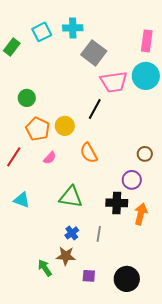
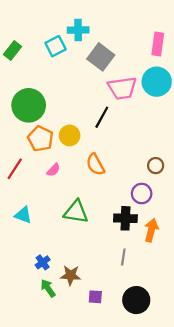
cyan square: (42, 32) -> (56, 46), moved
green circle: (27, 98) -> (29, 105), size x1.8
blue cross: (72, 233) -> (43, 262), moved
gray line: (99, 234) -> (123, 257), moved

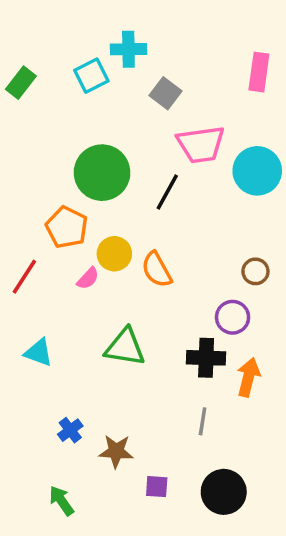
gray square: (101, 57) -> (166, 93), size x0.7
cyan circle: (157, 82) -> (257, 171), moved
green circle: (29, 105) -> (102, 173), moved
yellow circle: (70, 135) -> (114, 254), moved
green arrow: (48, 288) -> (61, 501), moved

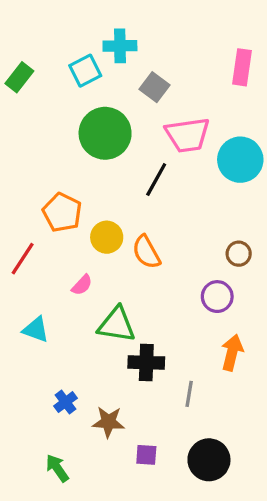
green circle: (102, 173) -> (105, 133), moved
pink semicircle: (88, 278) -> (82, 285), moved
black cross: (206, 358) -> (146, 363), moved

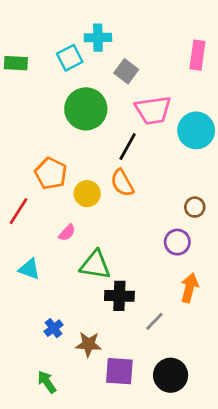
green rectangle: (19, 77) -> (16, 63), turned 55
orange semicircle: (146, 252) -> (122, 183), moved
gray line: (189, 394) -> (154, 321), turned 35
purple square: (146, 455) -> (119, 371), size x1.6

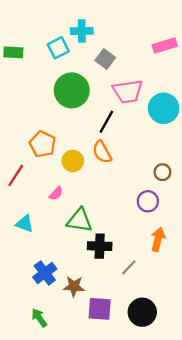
pink rectangle: (197, 55) -> (165, 46), turned 65
blue cross: (54, 328) -> (45, 273), size x1.5

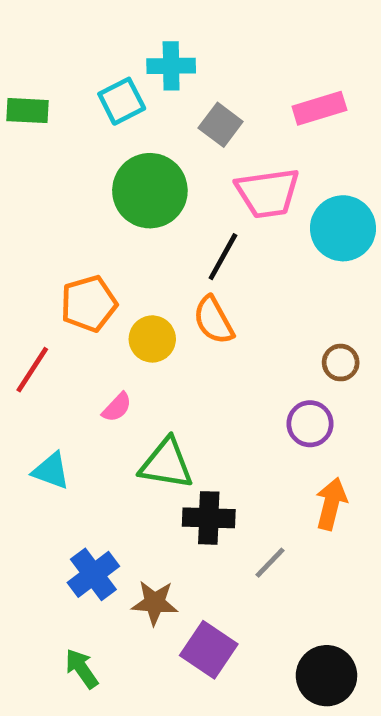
pink rectangle: (165, 46) -> (319, 108), moved
orange pentagon: (43, 144) -> (89, 304), turned 30
purple square: (100, 309) -> (209, 650), turned 30
black circle: (142, 312) -> (326, 676), moved

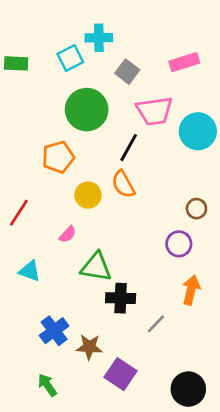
orange pentagon: (89, 304) -> (58, 157), moved

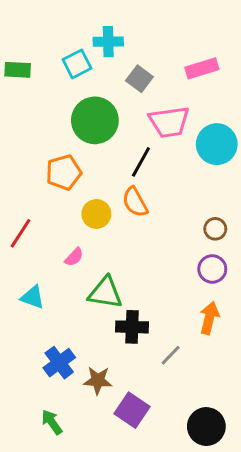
purple circle: (179, 244) -> (212, 269), moved

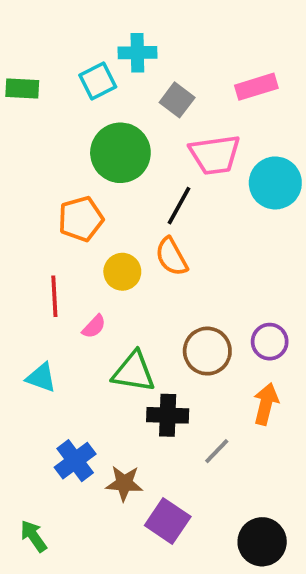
brown circle: (215, 229) -> (207, 351), moved, size x1.6
red line: (21, 233) -> (54, 296), moved, turned -36
green arrow: (52, 422) -> (34, 536), moved

